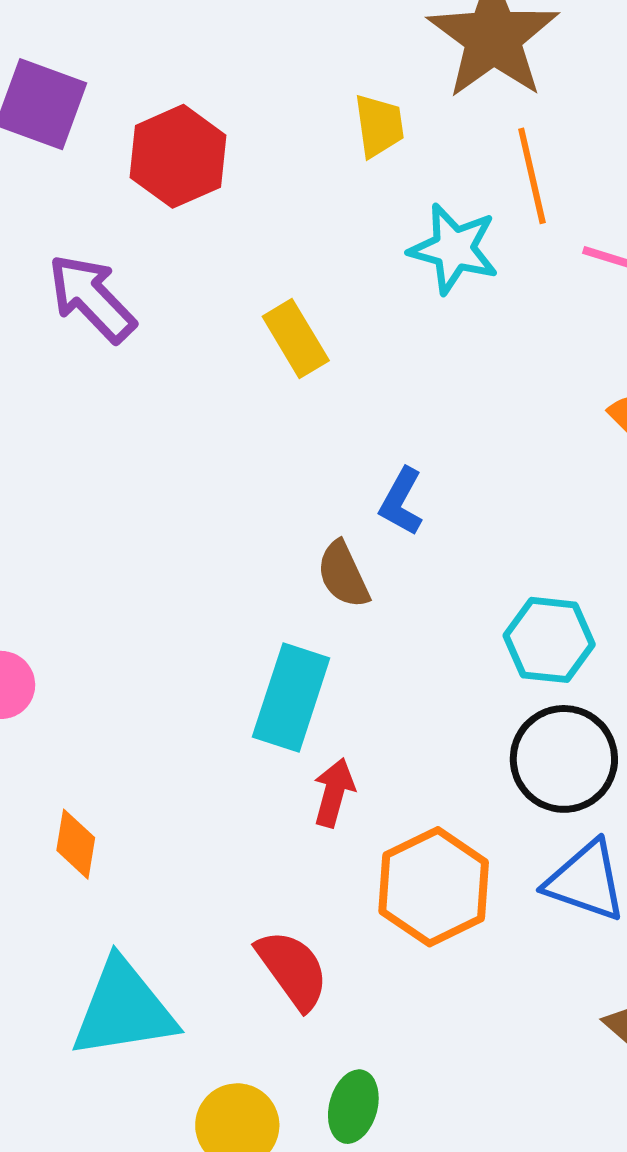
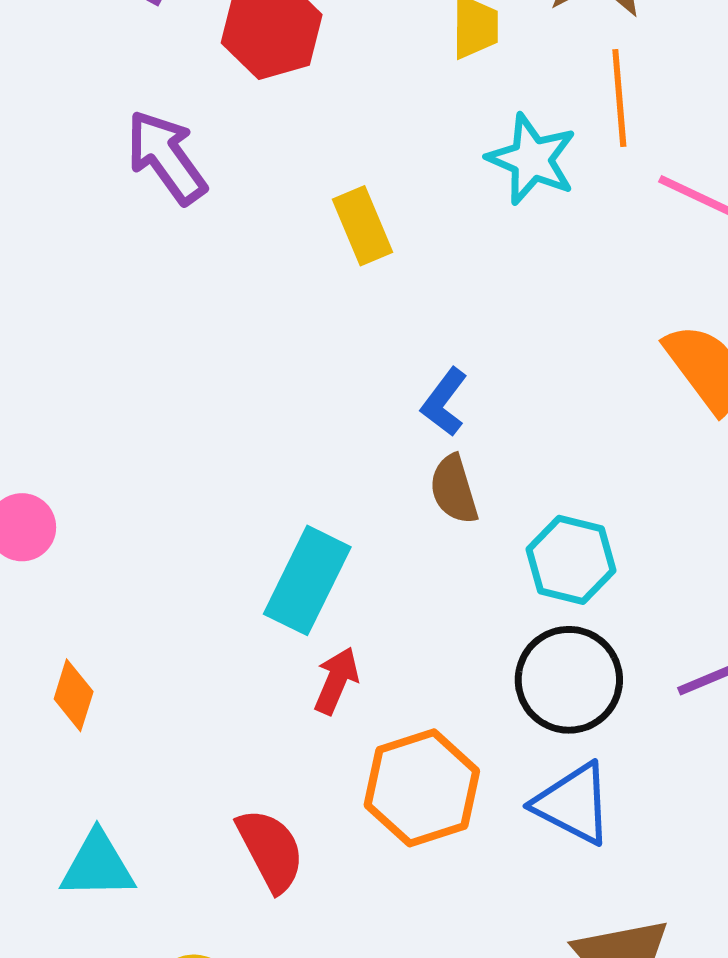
brown semicircle: (343, 575) -> (454, 489), moved
cyan triangle: (123, 1009) -> (98, 865), size x0.7

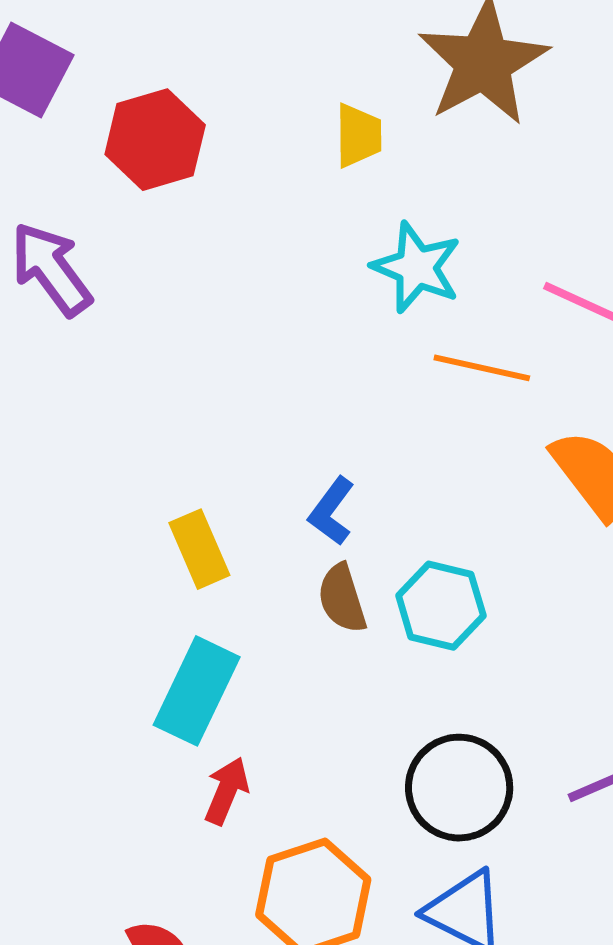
orange line: (619, 98) -> (482, 368), moved, turned -72
yellow rectangle: (363, 226) -> (199, 549), moved
cyan hexagon: (571, 560) -> (441, 606), moved

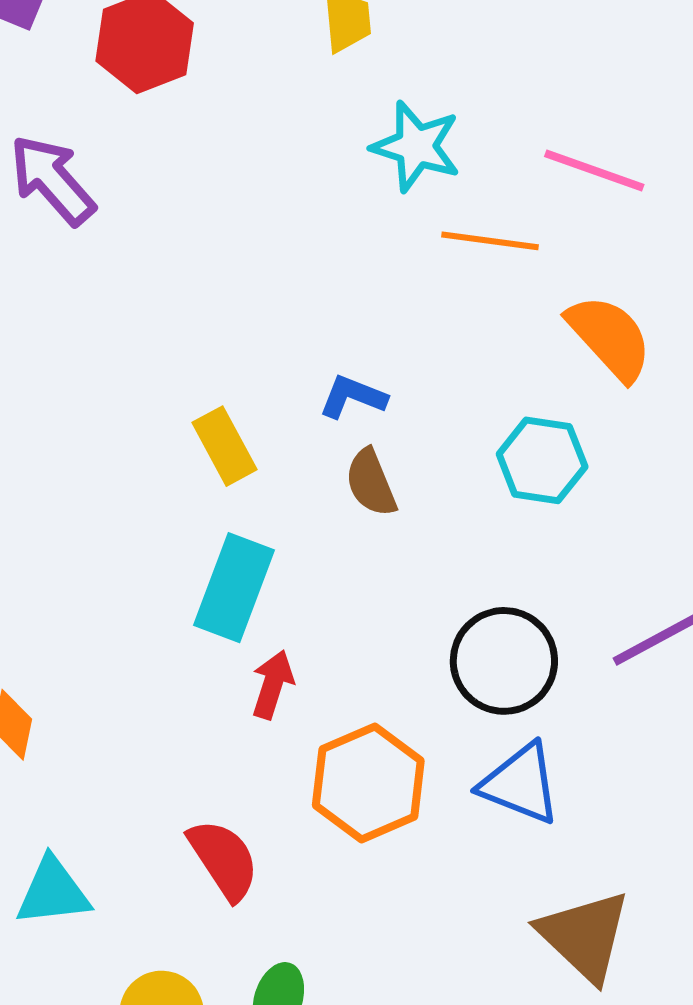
blue L-shape: (332, 511) -> (353, 397), turned 80
cyan hexagon: (441, 606) -> (542, 460), moved

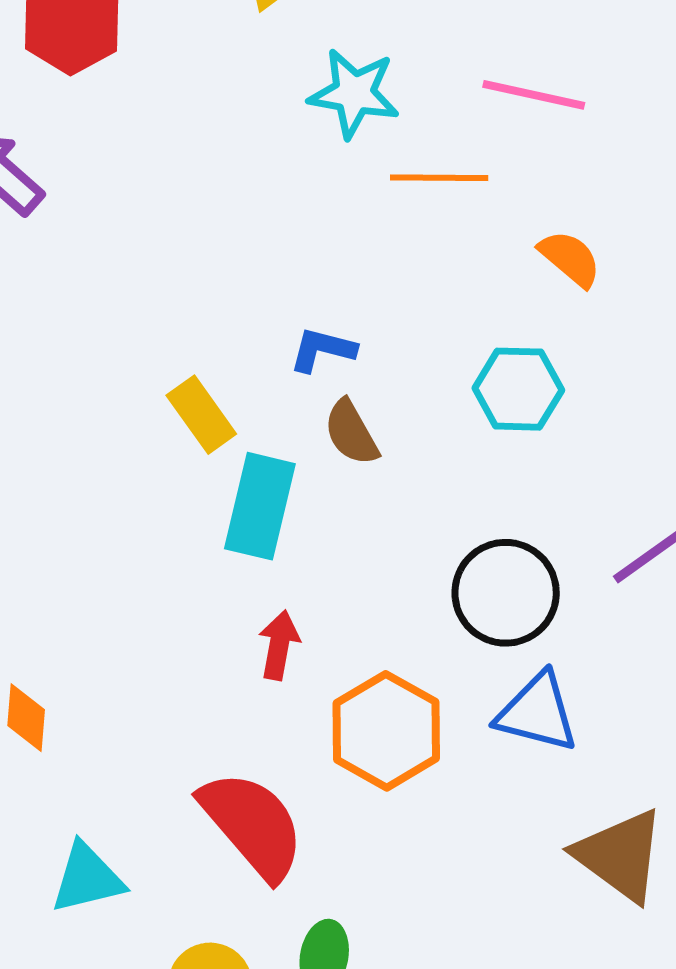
orange semicircle: (610, 337) -> (570, 259), size x0.7
cyan rectangle: (234, 588) -> (260, 506), moved
red semicircle: (224, 859) -> (252, 825), size x1.4

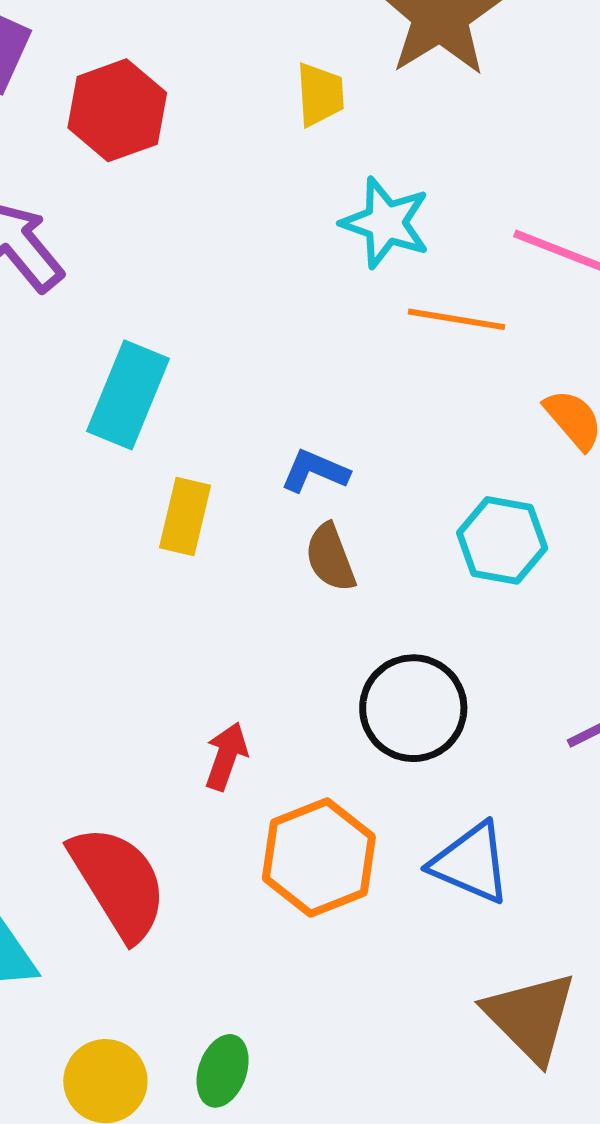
yellow rectangle: (201, 415) -> (185, 517), turned 40
cyan rectangle: (260, 506) -> (128, 395), moved
black circle: (506, 593) -> (413, 708), moved
red semicircle: (252, 825) -> (118, 883), moved

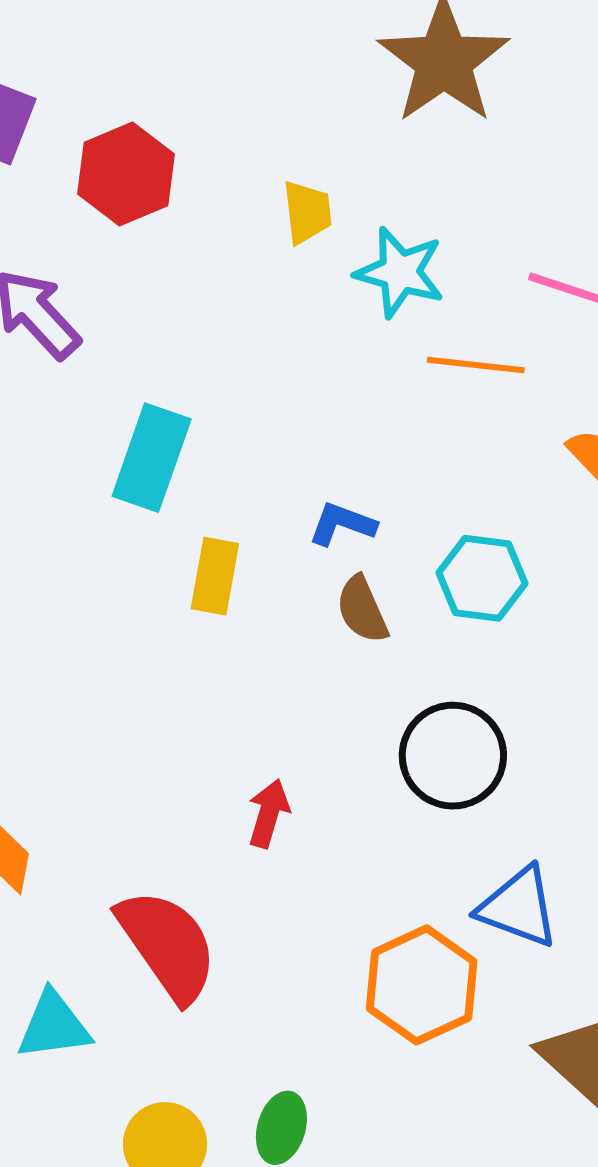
yellow trapezoid: (320, 94) -> (307, 212), moved
cyan hexagon: (502, 540) -> (482, 578), moved
orange hexagon: (319, 858) -> (422, 985), moved

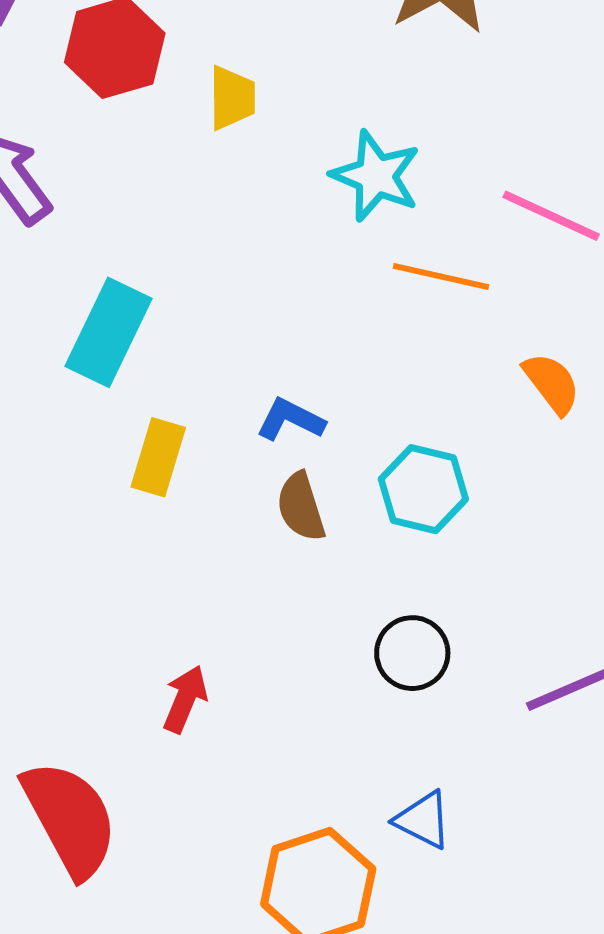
yellow trapezoid: (307, 212) -> (232, 98), moved
black circle: (453, 756) -> (412, 653), moved, size x0.7
blue triangle: (518, 907) -> (423, 820), size x0.7

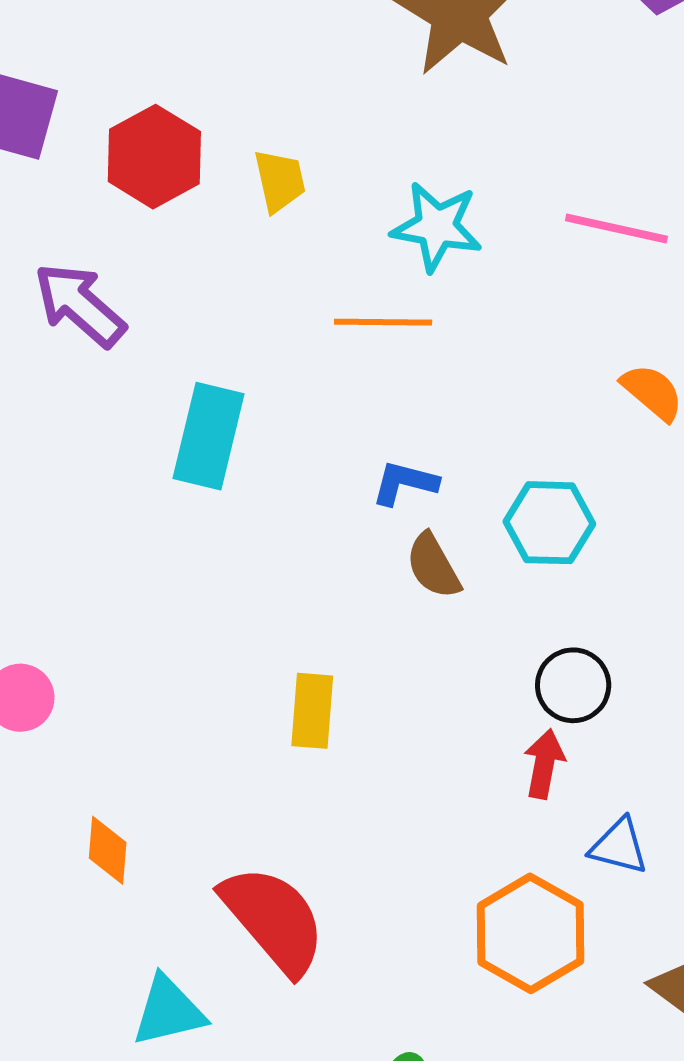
orange line: (441, 277) -> (383, 322), moved
yellow rectangle: (158, 457) -> (312, 711), moved
red arrow: (185, 699) -> (544, 764), moved

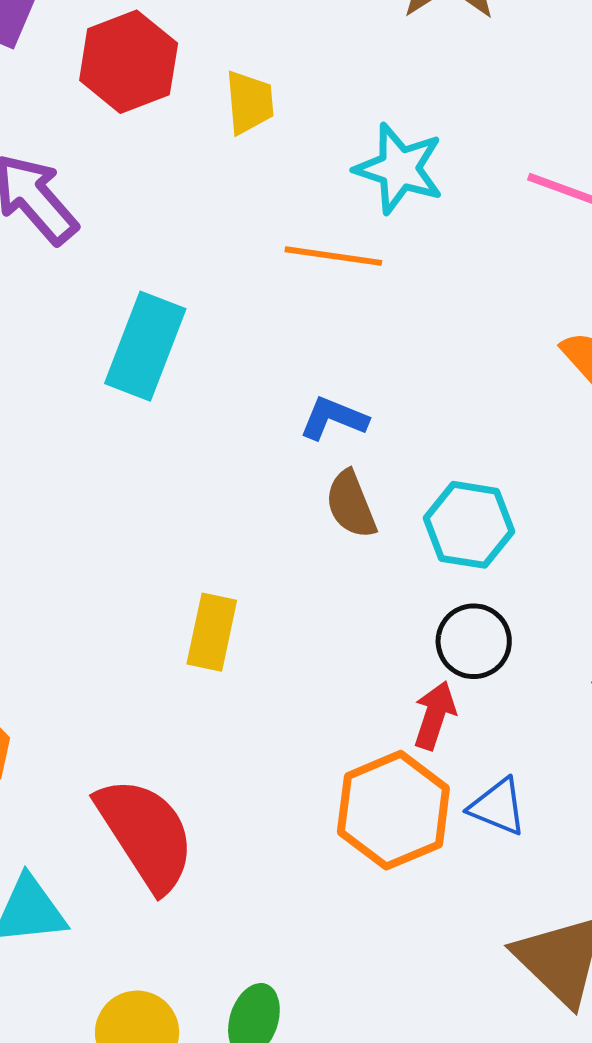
cyan hexagon: (549, 523) -> (469, 525), moved
orange hexagon: (530, 933) -> (393, 810), moved

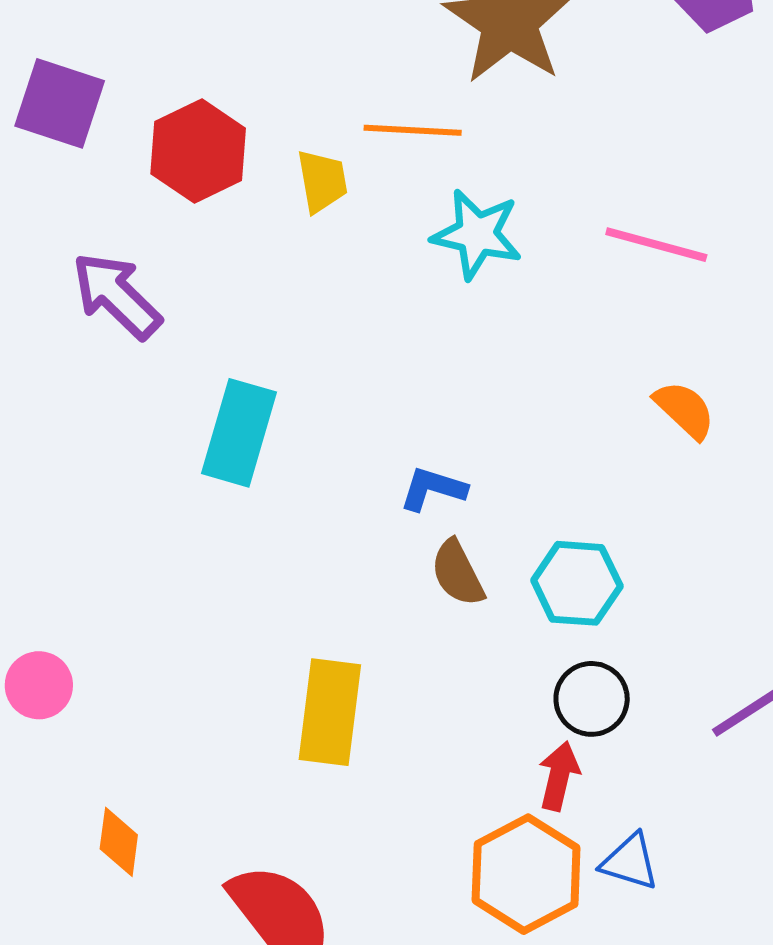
orange line: (333, 256) -> (413, 130), moved
yellow rectangle: (212, 632) -> (330, 712), size x1.4

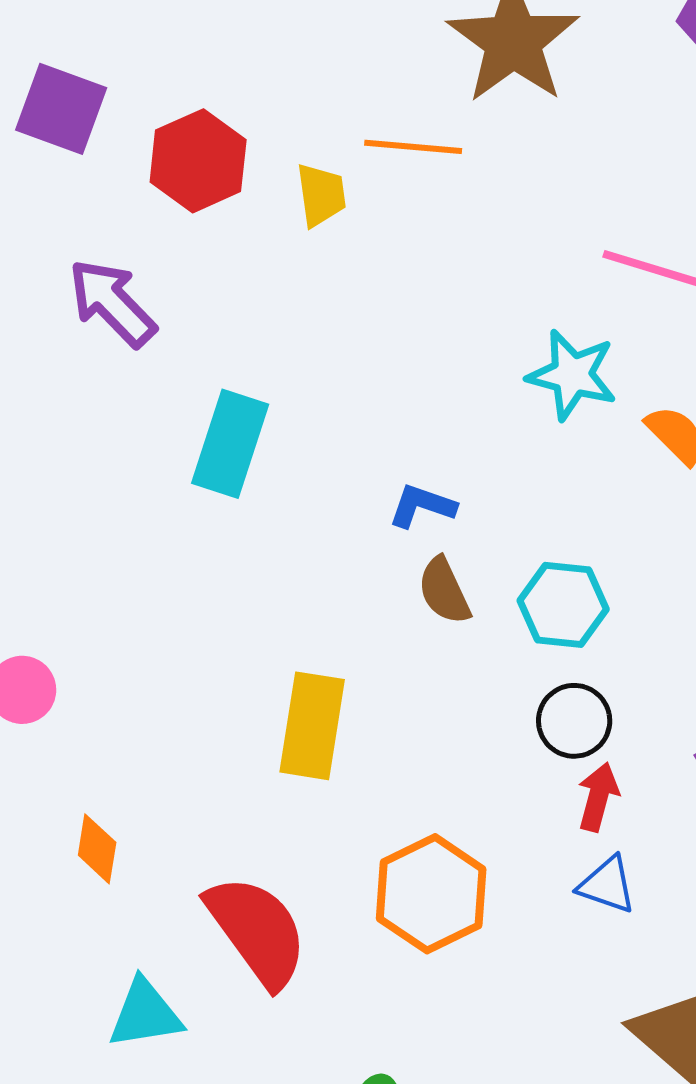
cyan star: (477, 234) -> (572, 375), moved
red arrow: (559, 776) -> (598, 797), moved
orange hexagon: (526, 874) -> (431, 894), moved

